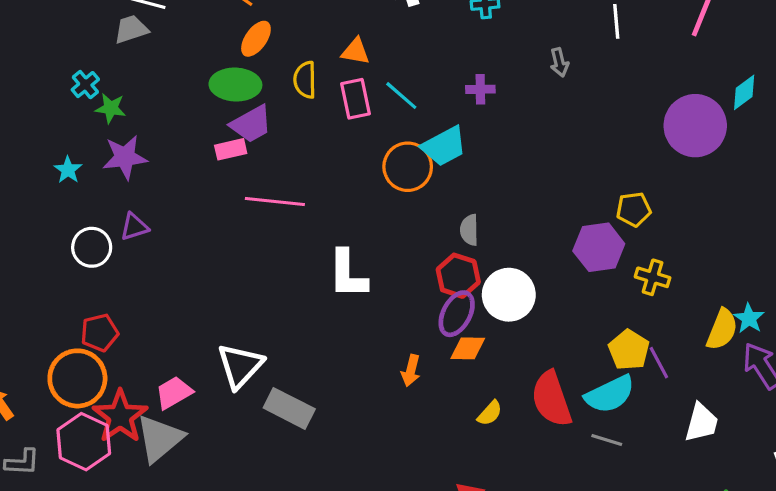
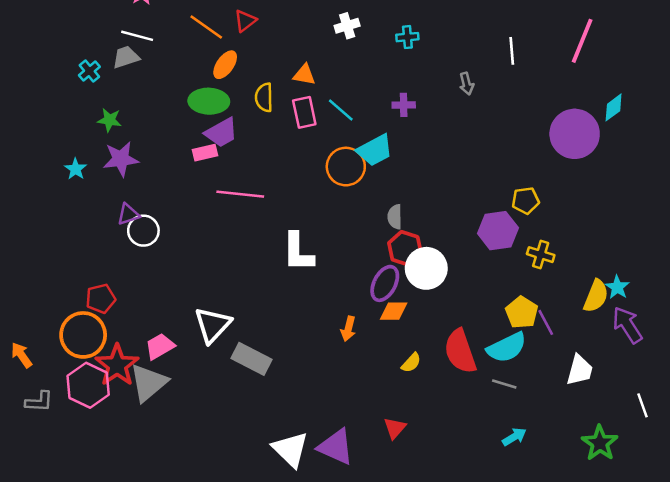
cyan cross: (85, 85) -> (89, 71), moved
white circle: (92, 247) -> (143, 231), moved
red hexagon: (458, 276) -> (405, 248), moved

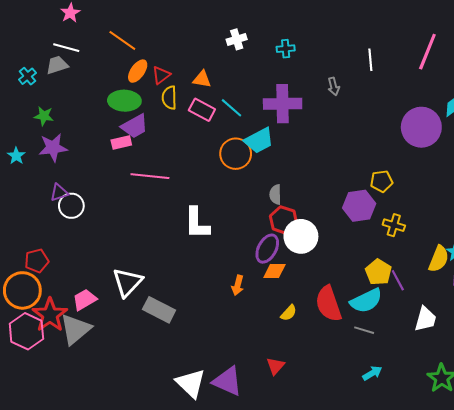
red triangle: (245, 21) -> (161, 75), moved
purple cross: (404, 105) -> (283, 104), size x2.0
pink rectangle: (304, 112) -> (202, 110), turned -50

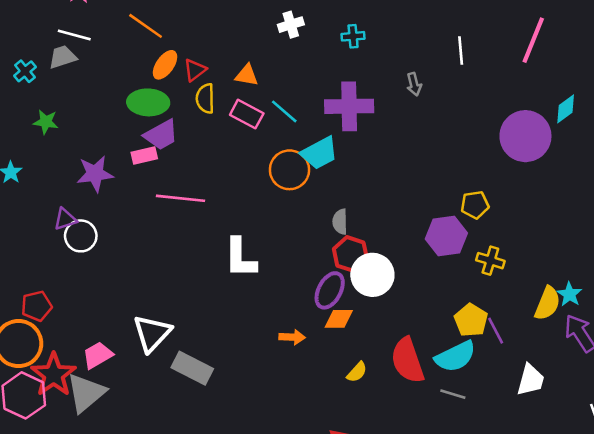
purple star: (53, 148) -> (95, 174), moved
orange arrow: (238, 285) -> (292, 337), turned -102

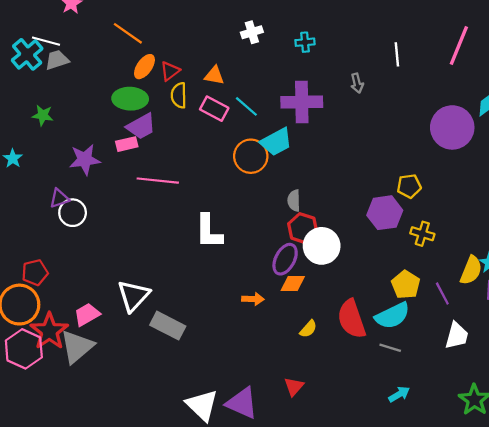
white line: (74, 35) -> (46, 41), moved
cyan cross: (25, 71) -> (27, 54), moved, size x1.6
purple line: (496, 331) -> (442, 294), moved

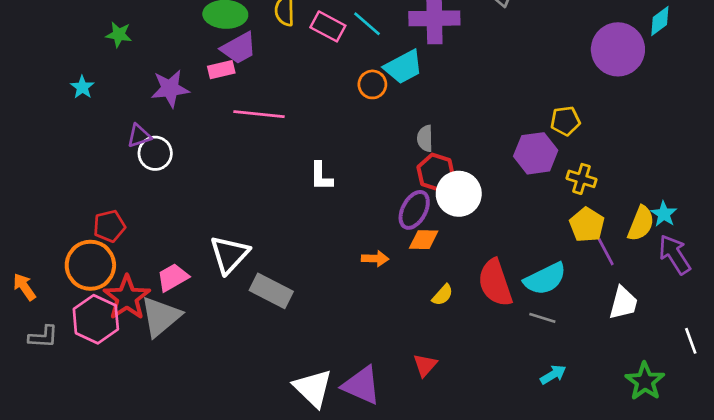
orange circle: (251, 156) -> (372, 84), size x0.7
white L-shape: (209, 232) -> (321, 176), size x0.7
yellow pentagon: (406, 285) -> (587, 225), moved

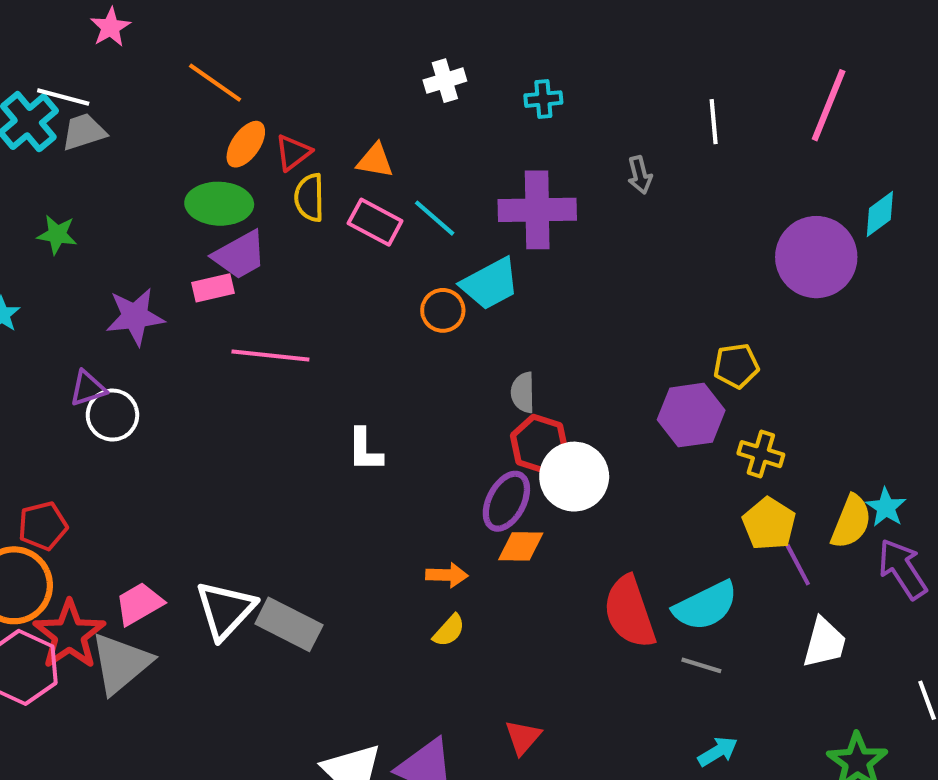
white triangle: (229, 254) -> (225, 610), moved
yellow semicircle: (443, 295) -> (449, 630), moved

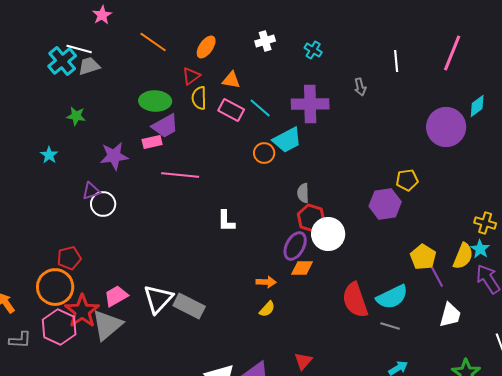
cyan cross: (543, 99) -> (313, 50), turned 36
orange ellipse: (246, 144) -> (206, 47), moved
yellow cross: (761, 454) -> (485, 223), moved

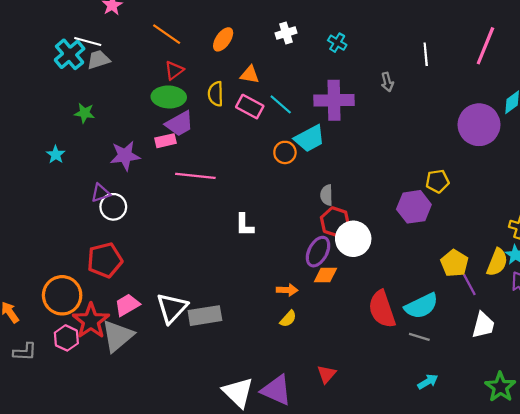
red triangle: (191, 76) -> (174, 70), moved
red pentagon: (69, 258) -> (105, 260), moved, size x1.4
gray rectangle: (189, 306) -> (205, 316), turned -36
pink hexagon: (59, 327) -> (66, 338), size x0.7

